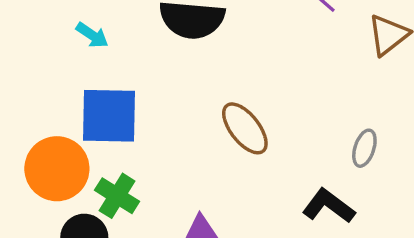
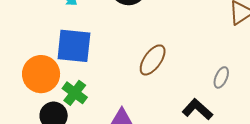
brown ellipse: (245, 128) -> (153, 60), turned 68

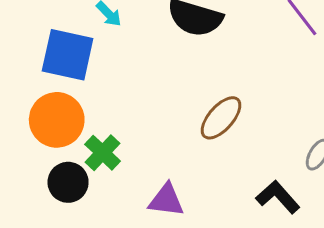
blue square: (74, 46) -> (68, 55), moved

